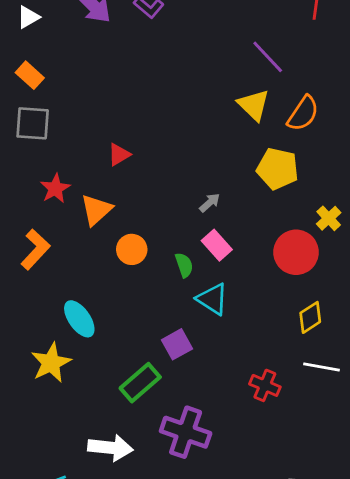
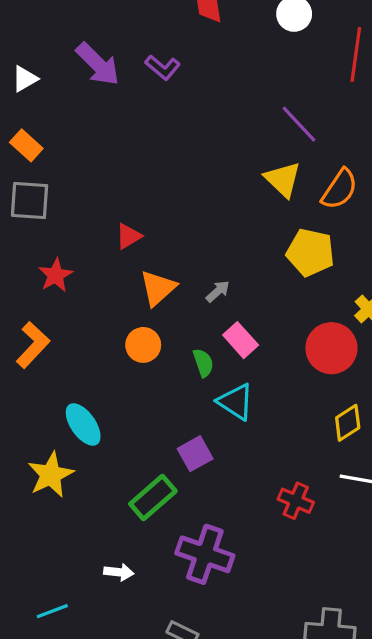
gray arrow: (210, 203) -> (218, 291), moved
orange triangle: (96, 210) -> (158, 288), moved
white arrow: (110, 448) -> (119, 572), size x0.6

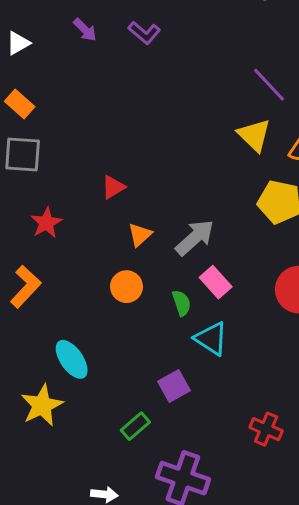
purple arrow: (98, 64) -> (85, 30), size x0.6
orange triangle: (158, 288) -> (140, 235), size x0.7
gray arrow: (218, 291) -> (195, 238), size x1.8
green rectangle: (153, 497) -> (135, 426), size x0.7

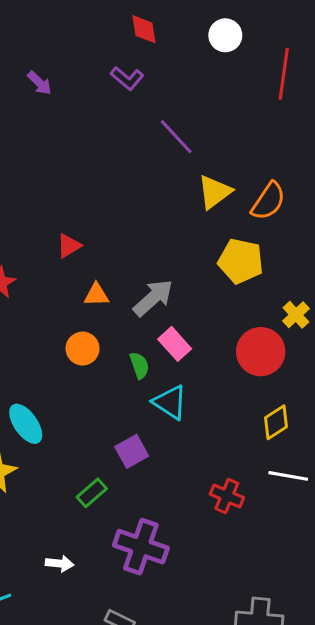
purple L-shape: (144, 33) -> (127, 78), moved
purple line: (269, 85) -> (176, 137), moved
yellow triangle: (254, 135) -> (215, 192), turned 39
orange triangle: (140, 235) -> (96, 295), turned 40

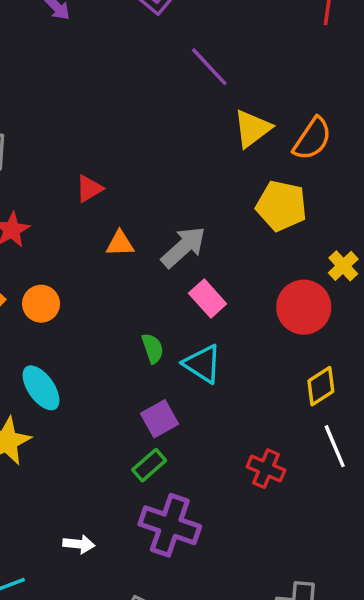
orange circle: (83, 349) -> (41, 304), moved
green semicircle: (139, 365) -> (153, 348), moved
white line: (288, 476) -> (335, 446), turned 57
green rectangle: (92, 493) -> (149, 465), moved

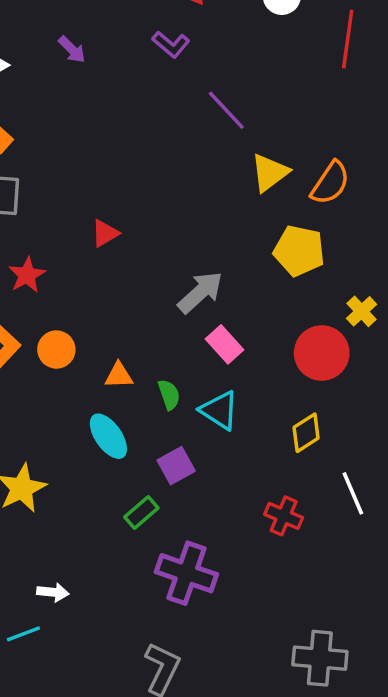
orange triangle: (120, 244) -> (119, 376), moved
yellow diamond: (321, 386) -> (306, 433), moved
cyan ellipse: (41, 388) -> (108, 436), moved
green rectangle: (149, 465) -> (141, 512), moved
white arrow: (79, 544) -> (53, 592), moved

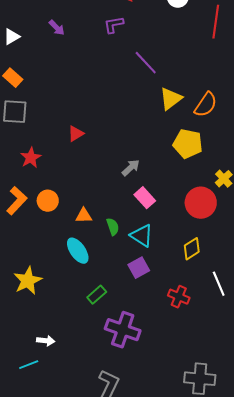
purple L-shape: (171, 44) -> (114, 25), turned 130
gray arrow: (200, 292) -> (131, 168), size x0.7
purple square: (176, 466) -> (139, 268), moved

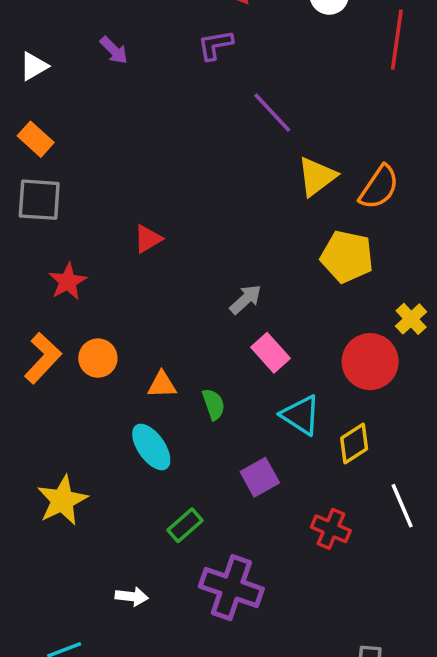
cyan triangle: (142, 236) -> (301, 415), moved
white arrow: (46, 341) -> (132, 596), moved

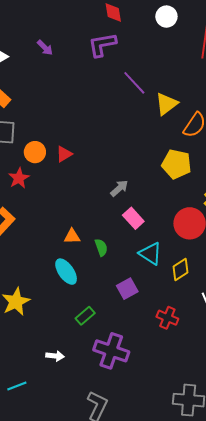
purple L-shape: (215, 45) -> (102, 45), size x1.4
yellow triangle: (317, 177) -> (166, 104), moved
orange circle: (98, 358) -> (35, 152), moved

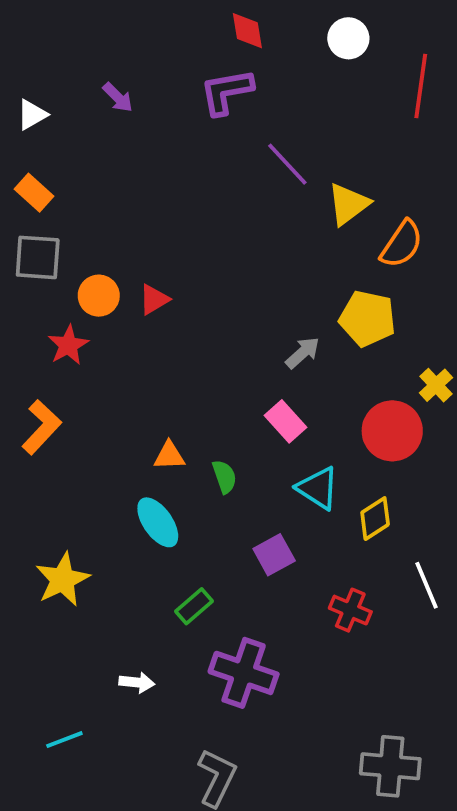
gray arrow: (119, 188) -> (303, 353), moved

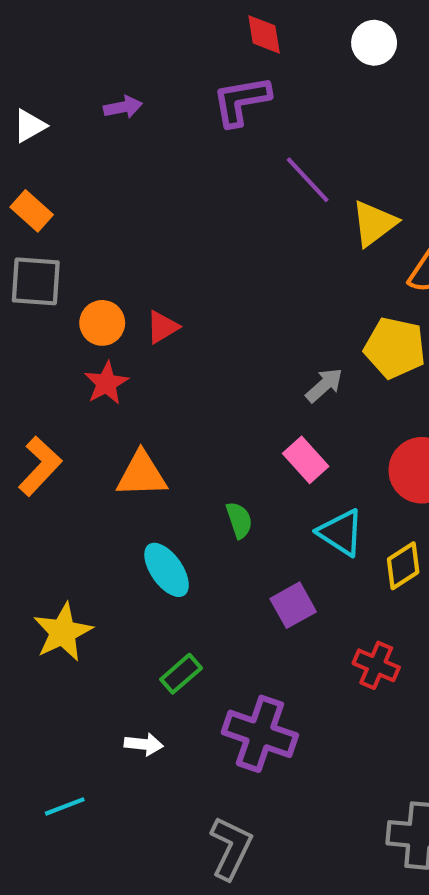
purple arrow: (118, 97) -> (123, 107), turned -56
red star: (68, 345) -> (106, 383), moved
orange triangle: (169, 456) -> (142, 474), moved, size x1.5
green rectangle: (194, 606) -> (181, 674), moved

